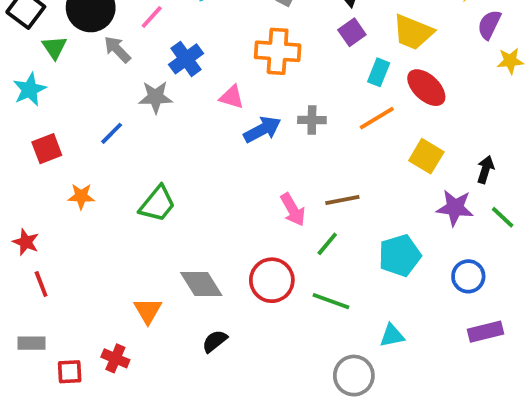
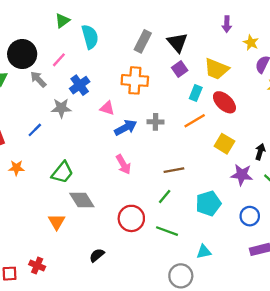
pink arrow: (293, 210) -> (123, 164), moved
gray diamond: (201, 284) -> (82, 200), moved
orange triangle: (148, 311) -> (57, 222), moved

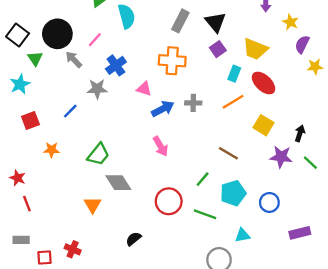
brown line: (174, 170) -> (228, 153), moved, turned 42
cyan pentagon: (208, 203) -> (233, 193), moved
blue circle: (250, 216) -> (269, 202), moved

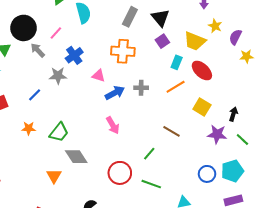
yellow star: (290, 22) -> (215, 26), moved
orange star: (52, 150) -> (29, 128), moved
cyan pentagon: (233, 193) -> (232, 171), moved

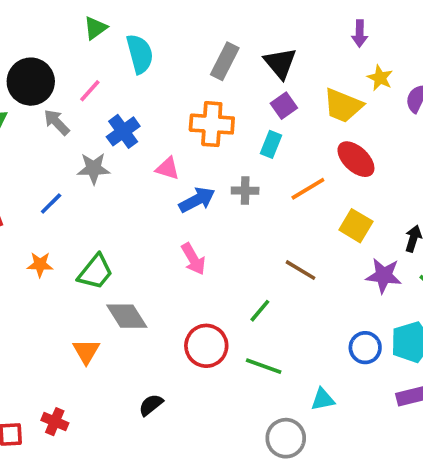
cyan rectangle: (177, 62) -> (271, 144), moved

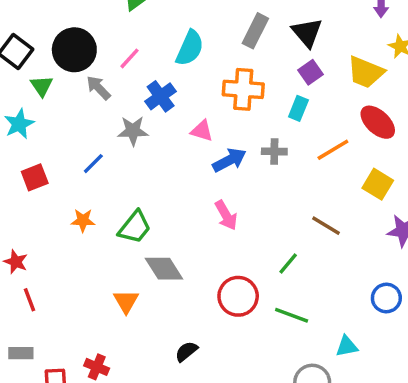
cyan semicircle: (140, 54) -> (190, 48), moved, turned 39

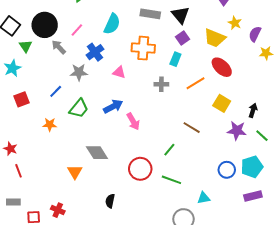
gray rectangle: (255, 31) -> (150, 14), turned 72
blue arrow: (229, 160) -> (113, 106), moved
green trapezoid: (135, 227) -> (79, 108), moved
black semicircle: (186, 351) -> (110, 201), turned -40

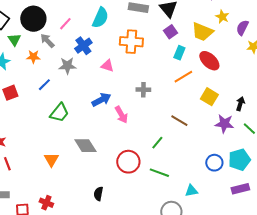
cyan rectangle: (175, 59) -> (179, 53), moved
gray cross: (161, 84) -> (143, 90), moved
green trapezoid: (79, 108) -> (59, 113), moved
orange star: (50, 125) -> (33, 57), moved
orange triangle: (75, 172) -> (51, 160), moved

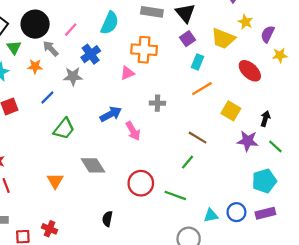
red ellipse: (209, 61) -> (250, 71), moved
pink triangle: (107, 66) -> (127, 73), moved, turned -40
green line: (157, 143) -> (187, 162), moved
blue circle: (214, 163) -> (236, 212), moved

